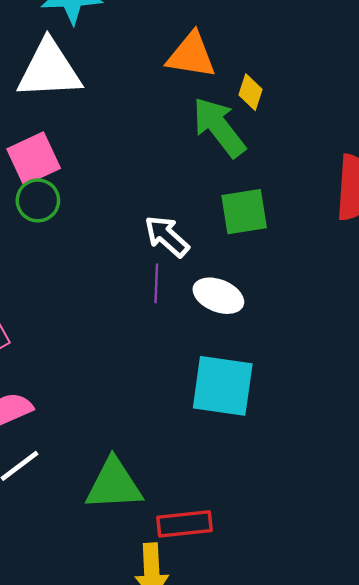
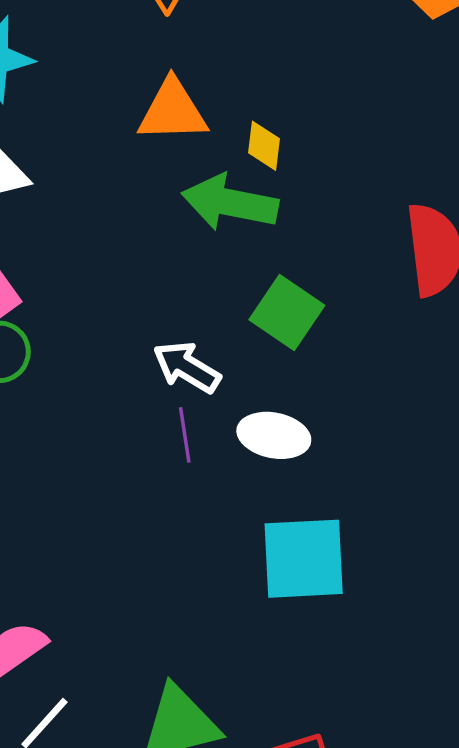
green arrow: (219, 127) -> (230, 203), turned -30
green square: (244, 212) -> (287, 312), turned -36

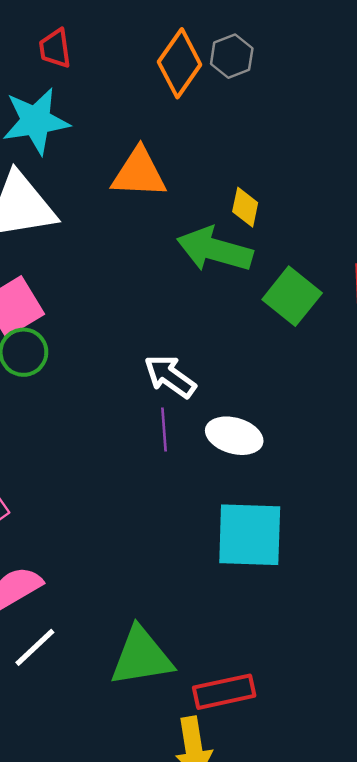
orange triangle: (173, 111) -> (139, 173), moved
green square: (287, 312) -> (292, 296), moved

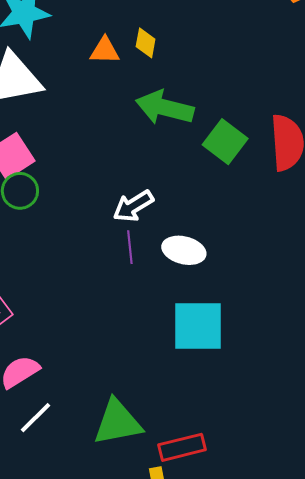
orange triangle: (139, 173) -> (105, 51), size x0.7
yellow diamond: (245, 207) -> (146, 43), moved
white arrow: (170, 376) -> (133, 206), turned -66

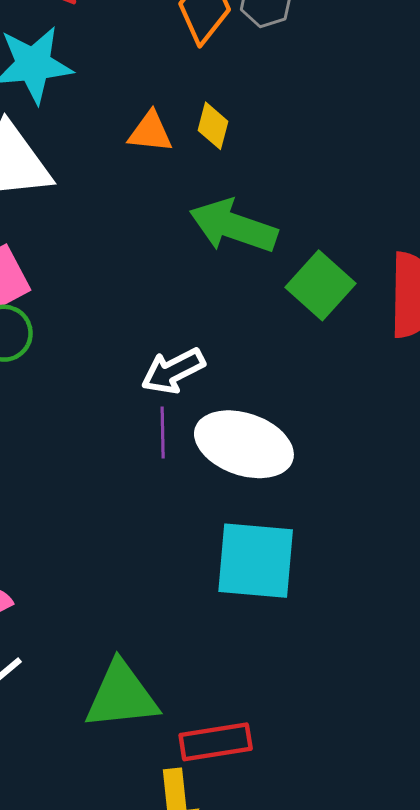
white ellipse: (184, 250) -> (244, 444), size x1.5

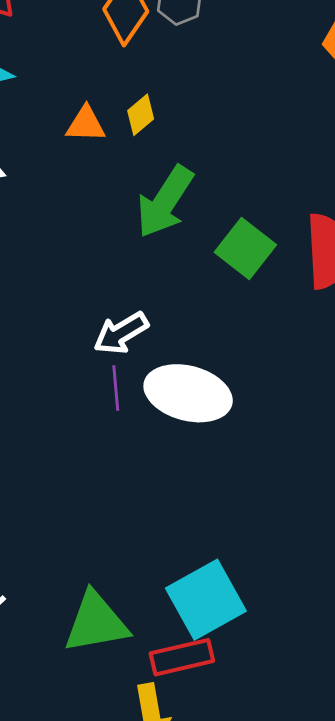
yellow diamond: (213, 126) -> (141, 115), turned 39
green arrow: (233, 226) -> (165, 202), turned -72
cyan square: (256, 561) -> (206, 600), moved, turned -30

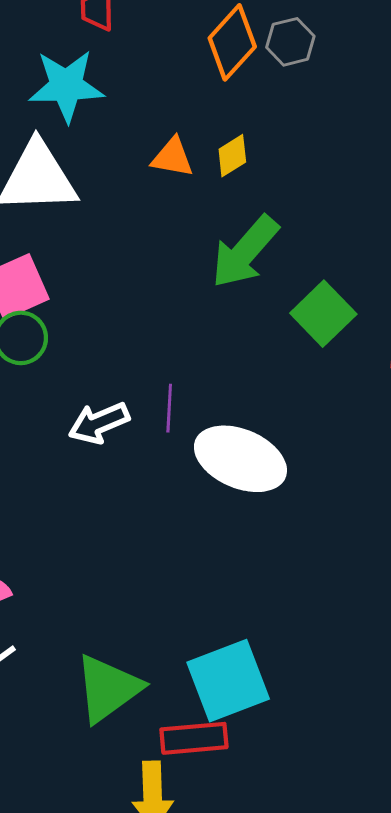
white arrow: (121, 333) -> (99, 423), moved
purple line: (116, 388) -> (169, 408), moved
green triangle: (96, 622) -> (108, 688), turned -34

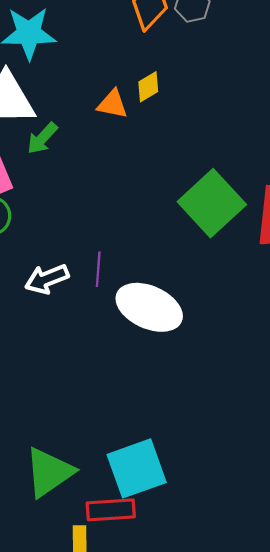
orange triangle: (172, 157) -> (112, 104), moved
green arrow: (245, 252) -> (42, 138), moved, size x0.6
green square: (323, 314) -> (212, 203), size x1.4

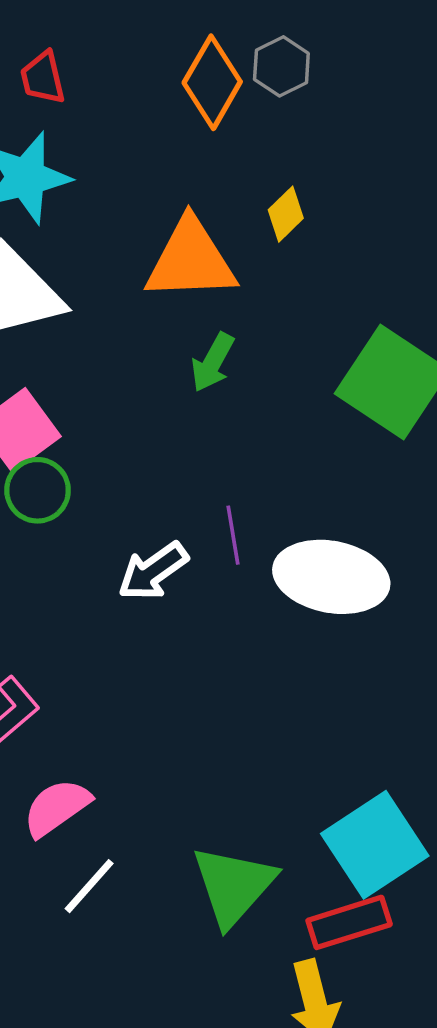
yellow diamond: (148, 87) -> (286, 214), moved
orange triangle: (112, 104) -> (191, 260), size x1.8
green arrow: (42, 138) -> (213, 362), moved

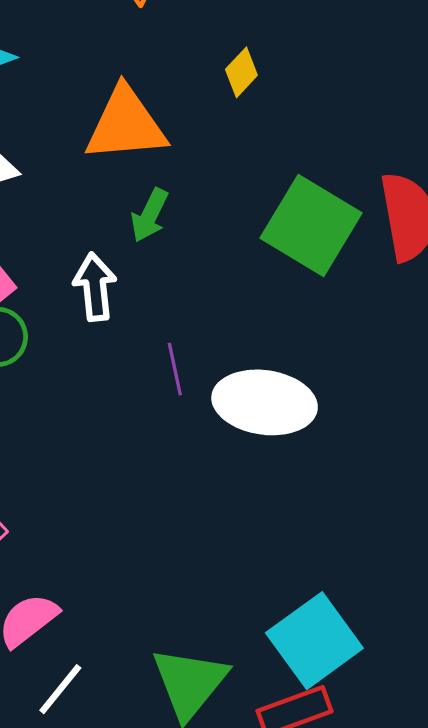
yellow diamond: (286, 214) -> (241, 72), moved
white arrow: (153, 571) -> (95, 287), moved, turned 122

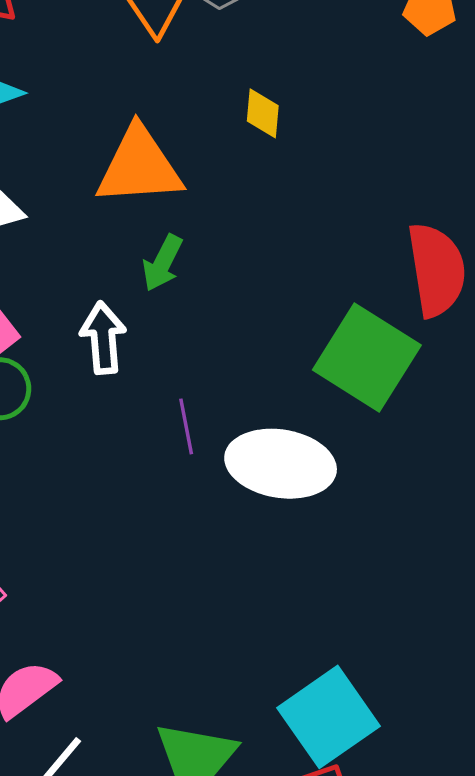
yellow diamond: (241, 72) -> (263, 113), turned -39
green square: (311, 225) -> (367, 358), moved

